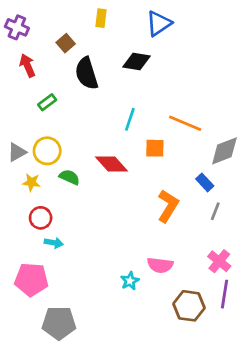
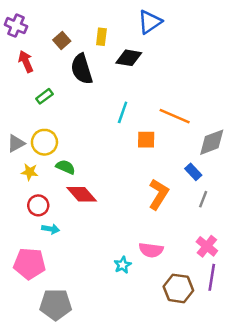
yellow rectangle: (101, 18) -> (101, 37), moved
red diamond: (111, 164) -> (82, 194), moved

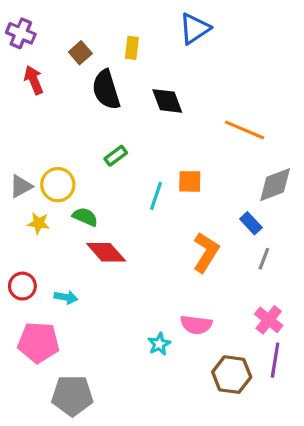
black diamond: (129, 58) -> (167, 101), moved, turned 60
green rectangle: (44, 96) -> (116, 156), moved
cyan line: (123, 112) -> (156, 196), moved
orange line: (175, 116) -> (245, 130), moved
red circle: (38, 205) -> (22, 286), moved

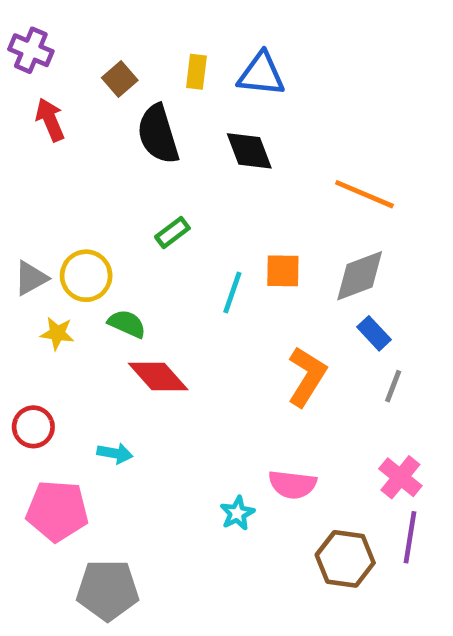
blue triangle: (195, 29) -> (261, 74), moved, turned 40
gray diamond: (275, 185) -> (360, 276), moved
cyan arrow: (66, 297) -> (115, 453), moved

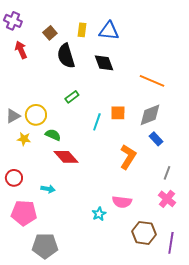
gray line: (393, 386) -> (167, 173), moved
purple line: (410, 537) -> (171, 243), moved

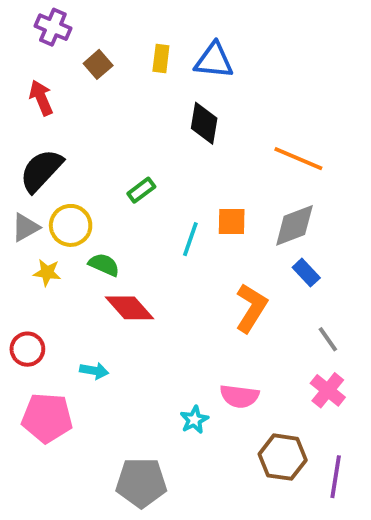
purple cross: (13, 21) -> (53, 27), moved
black semicircle: (66, 56) -> (41, 170), moved, turned 60
black diamond: (104, 63) -> (204, 123), turned 30
gray line: (167, 173) -> (328, 339), turned -56
gray pentagon: (45, 246) -> (141, 483), moved

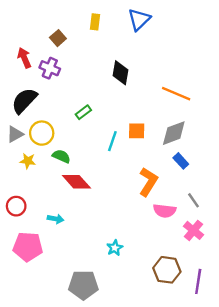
purple cross: (53, 27) -> (50, 68), moved
yellow rectangle: (161, 59) -> (95, 22), moved
blue triangle: (214, 60) -> (139, 19), moved, turned -50
pink semicircle: (239, 396) -> (165, 211), moved

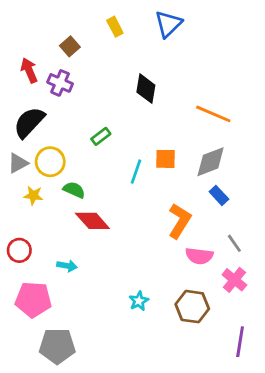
yellow rectangle: (95, 22) -> (115, 27), turned -35
brown hexagon: (167, 270) -> (192, 307), moved
gray pentagon: (83, 285) -> (57, 346), moved

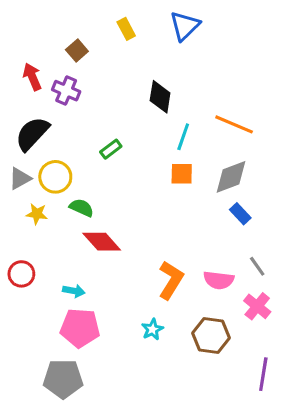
cyan line: (136, 172) -> (183, 137), moved
orange L-shape: (180, 221) -> (171, 280), moved
pink pentagon: (33, 300) -> (80, 328), moved

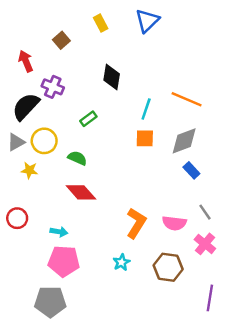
purple cross: (66, 91) -> (53, 87), moved
black diamond: (160, 97) -> (112, 77), moved
green semicircle: (82, 208) -> (77, 158), moved

